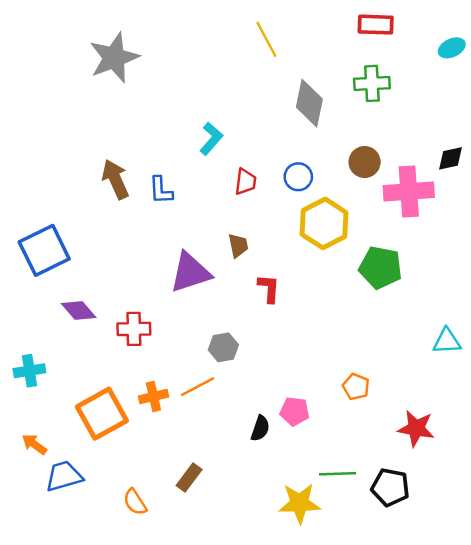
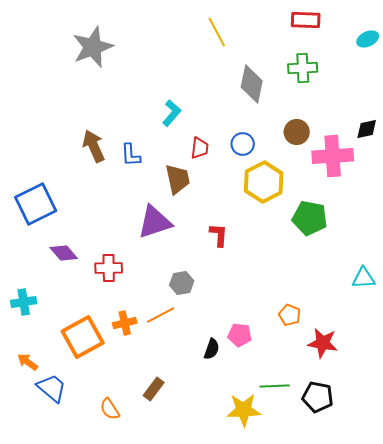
brown trapezoid: (238, 245) -> (178, 179), moved, size x1.5
red star: (416, 428) -> (323, 343), moved
blue trapezoid: (64, 476) -> (52, 388), turned 56

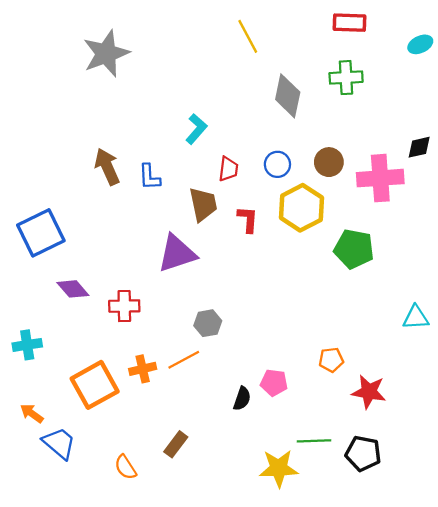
brown circle: (297, 132) -> (329, 162), moved
red L-shape: (219, 235) -> (248, 219), moved
orange pentagon: (290, 315) -> (331, 360), turned -30

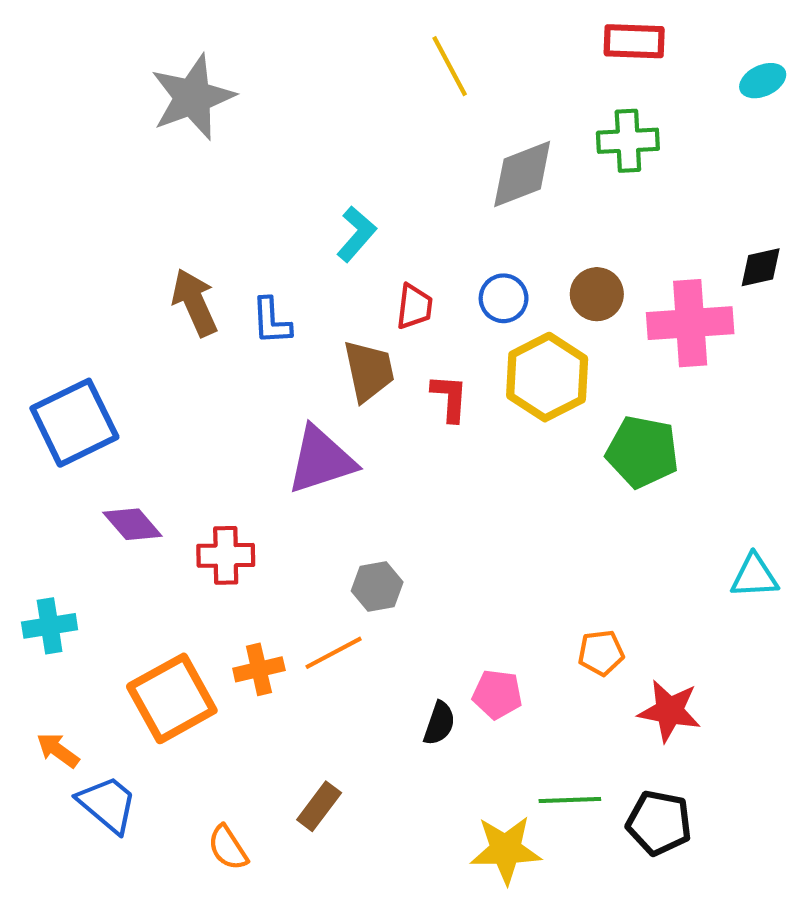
gray diamond: (288, 96) -> (522, 174), turned 57

